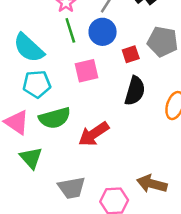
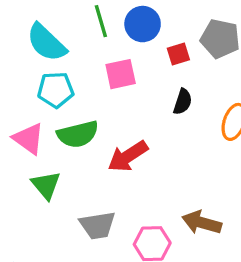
black semicircle: (135, 91) -> (183, 102), size x0.7

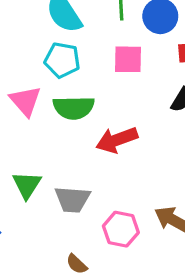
green triangle: (46, 185) -> (27, 185), moved

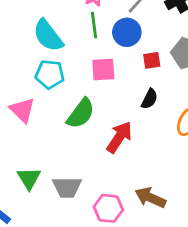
green semicircle: (74, 108) -> (81, 113), moved, turned -48
red arrow: (117, 140) -> (119, 137), moved, turned 148

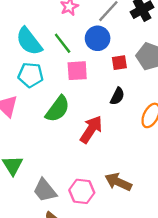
green line: (94, 25) -> (63, 43), moved, turned -30
gray trapezoid: (67, 187) -> (45, 190), moved, turned 52

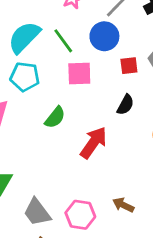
cyan semicircle: (29, 41) -> (24, 37), turned 80
green semicircle: (58, 109) -> (55, 117), size x0.7
brown arrow: (118, 182) -> (123, 205), size x0.7

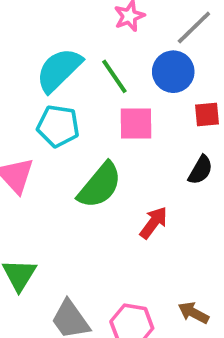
green semicircle: (55, 117) -> (100, 185), size x1.5
red arrow: (94, 143) -> (154, 223), size x0.7

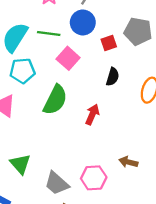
green line: (114, 76) -> (49, 33), turned -35
pink square: (136, 124) -> (68, 58), turned -35

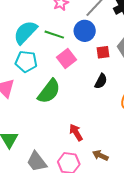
red arrow: (92, 114) -> (76, 132), moved, turned -66

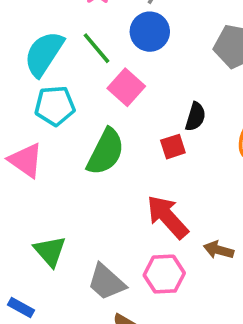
green line: (54, 35) -> (96, 48), turned 42
red square: (103, 52) -> (173, 147), moved
red arrow: (76, 132) -> (167, 217), size x1.5

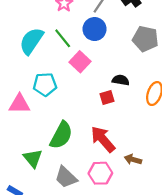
cyan pentagon: (55, 106) -> (45, 84), moved
black semicircle: (195, 117) -> (121, 80), turned -98
green semicircle: (106, 152) -> (61, 135), moved
pink triangle: (26, 160) -> (19, 104), turned -35

